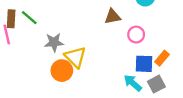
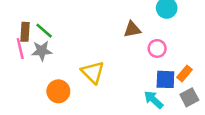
gray star: (54, 42) -> (42, 51), moved
orange circle: (62, 71) -> (58, 91), moved
gray square: (156, 84) -> (189, 97), moved

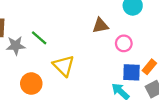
green line: (44, 31) -> (39, 38), moved

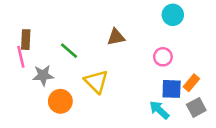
brown triangle: (100, 26) -> (116, 37), moved
gray star: (16, 46) -> (43, 75), moved

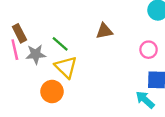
brown rectangle: (26, 40) -> (19, 33), turned -30
gray star: (43, 75) -> (36, 54), moved
yellow triangle: (96, 82) -> (66, 67), moved

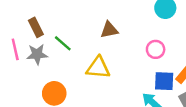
brown rectangle: (19, 33) -> (36, 27), moved
yellow triangle: (66, 67) -> (98, 68), moved, turned -40

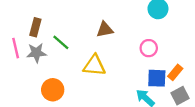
brown rectangle: (36, 27) -> (35, 27), turned 42

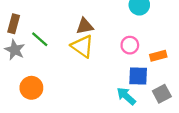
gray star: (36, 53) -> (15, 50), turned 30
yellow triangle: (94, 65) -> (82, 46), moved, turned 30
orange rectangle: (175, 72) -> (158, 56), moved, turned 35

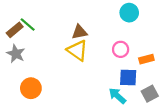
brown rectangle: (14, 24) -> (15, 30), turned 35
green line: (40, 39) -> (28, 24), moved

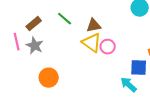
green line: (28, 24) -> (65, 19), moved
pink circle: (121, 49) -> (108, 47), moved

